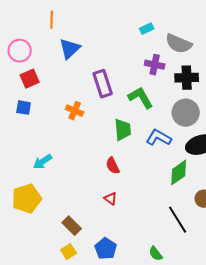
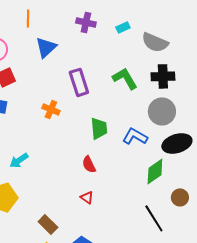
purple cross: (155, 65) -> (86, 22), moved
green L-shape: (141, 98) -> (125, 78), moved

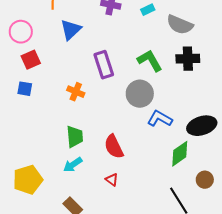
gray circle: (162, 111) -> (140, 94), moved
green trapezoid: (99, 128) -> (75, 137), moved
cyan arrow: (19, 160) -> (73, 165), moved
red semicircle: (89, 164) -> (114, 147), size x1.4

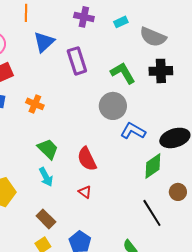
purple rectangle: (104, 65) -> (77, 61), moved
orange cross: (76, 92) -> (35, 104), moved
green trapezoid: (75, 137) -> (48, 149), turned -40
cyan arrow: (73, 165) -> (46, 177), turned -84

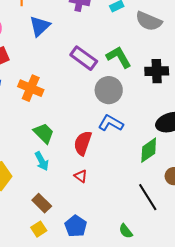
purple rectangle: (77, 61) -> (84, 58), moved, turned -36
black cross: (161, 71) -> (157, 71), moved
orange cross: (35, 104) -> (31, 88), size x1.4
blue L-shape: (133, 131) -> (111, 123), moved
red semicircle: (87, 159) -> (83, 143), turned 45

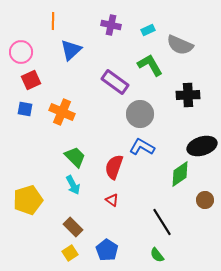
green L-shape: (119, 57) -> (150, 65), moved
black line: (148, 197) -> (162, 222), moved

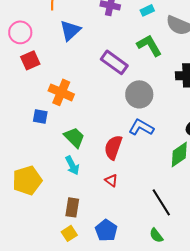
blue square: (25, 109) -> (40, 116), moved
brown rectangle: (73, 227) -> (72, 207), turned 54

